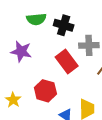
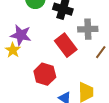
yellow star: (13, 100) -> (13, 50), moved

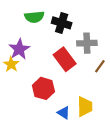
purple star: (21, 35) -> (19, 49), turned 30

